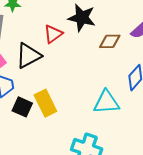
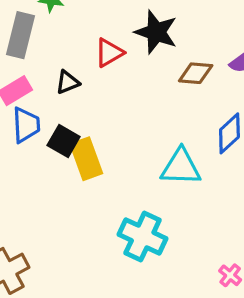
black triangle: (28, 56) -> (68, 82), size x0.6
black square: (22, 107) -> (64, 141), moved

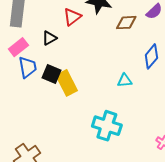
cyan triangle: (181, 167) -> (125, 81), size x0.6

